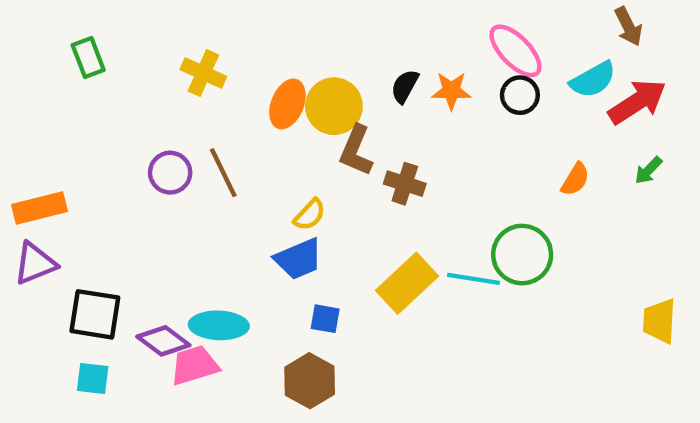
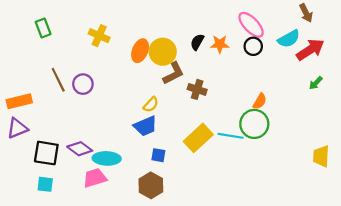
brown L-shape: (356, 150) -> (173, 73), turned -140
brown line: (223, 173) -> (58, 80), moved
orange semicircle: (575, 179) -> (260, 101), moved
purple diamond: (163, 341) -> (80, 149), moved

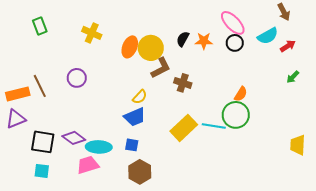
red arrow: (310, 50) -> (288, 46), size x0.6
brown line: (58, 80) -> (40, 86), moved
blue square: (158, 155) -> (132, 145), moved

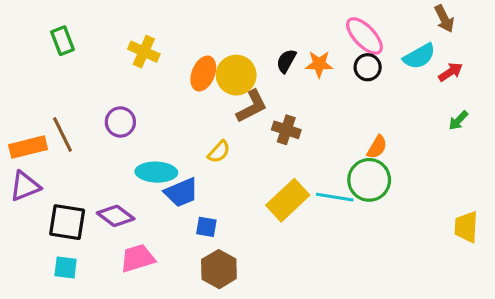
blue trapezoid: (135, 117) -> (181, 192), moved
cyan ellipse: (99, 147) -> (156, 172), moved

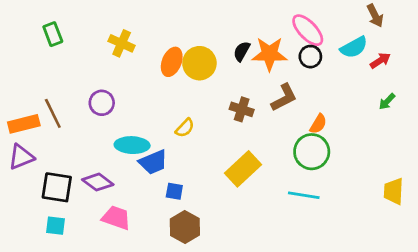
orange star: (319, 64) -> (269, 54), size x1.5
brown L-shape: (252, 106) -> (284, 98), moved
cyan line: (335, 197) -> (304, 195), moved
pink trapezoid: (138, 258) -> (116, 218), turned 36

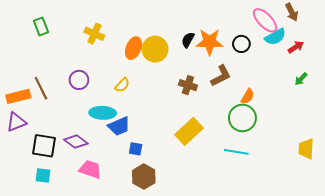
pink ellipse: (308, 30) -> (265, 20), moved
yellow semicircle: (185, 128) -> (122, 85), moved

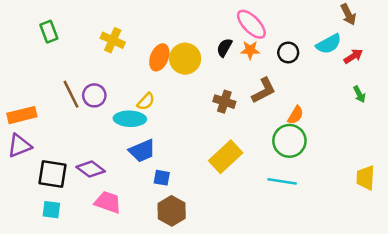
pink ellipse: (265, 20) -> (251, 24), moved
orange star: (210, 42) -> (250, 50), size x0.6
green arrow: (301, 79) -> (359, 94), turned -72
brown line: (41, 88) -> (71, 94), moved
cyan ellipse: (103, 113) -> (130, 119), moved

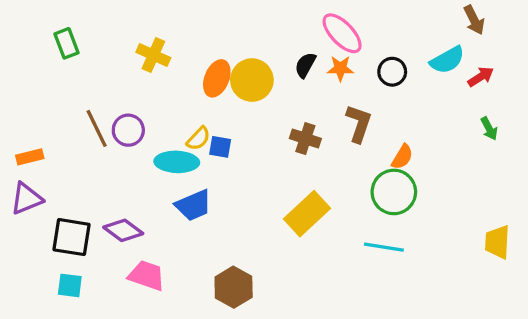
brown L-shape: (264, 91) -> (359, 123), turned -44
orange rectangle: (22, 115) -> (30, 157), size x0.7
blue square: (162, 178) -> (220, 147), moved

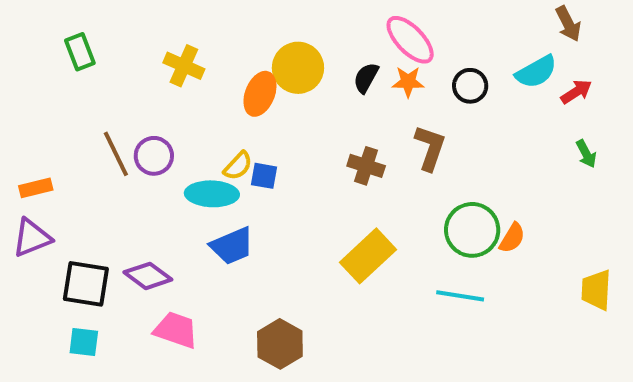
yellow circle: (252, 80) -> (298, 68), moved
orange semicircle: (402, 157) -> (512, 238), moved

